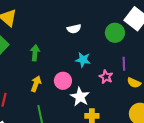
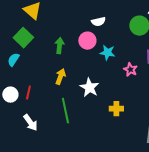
pink circle: (63, 81) -> (87, 41), moved
white star: (80, 97) -> (89, 88), moved

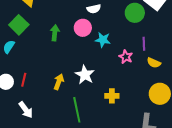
yellow arrow: (60, 77) -> (59, 82), moved
green line: (65, 111) -> (77, 110), moved

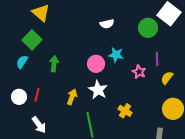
pink circle: (83, 28) -> (96, 64), moved
green arrow: (55, 33) -> (54, 64), moved
yellow semicircle: (154, 63) -> (167, 78), turned 104
yellow cross: (112, 96) -> (125, 111), turned 32

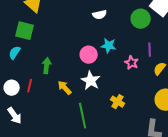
green square: (32, 40) -> (25, 31), turned -30
green arrow: (54, 64) -> (47, 66), moved
yellow arrow: (72, 97) -> (65, 88), turned -63
white arrow: (39, 125) -> (15, 116), moved

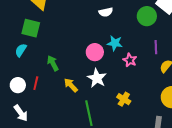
pink star: (132, 63) -> (130, 60), moved
green arrow: (47, 66) -> (53, 63), turned -35

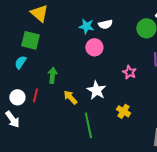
cyan star: (115, 43) -> (86, 26), moved
pink circle: (95, 52) -> (94, 47), moved
green arrow: (53, 63) -> (52, 75), turned 35
white arrow: (21, 113) -> (12, 119), moved

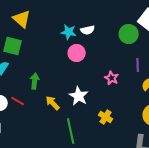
red line: (35, 95) -> (18, 101), turned -72

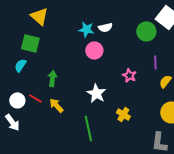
yellow arrow: (53, 103) -> (56, 105), moved

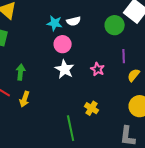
white star: (96, 93) -> (65, 69), moved
yellow arrow: (56, 105) -> (25, 99), turned -119
green line: (88, 128) -> (71, 128), moved

